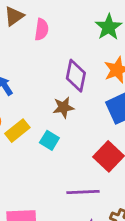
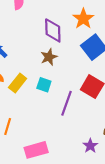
purple line: (83, 192) -> (66, 103), moved, turned -55

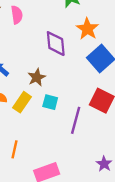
brown star: (49, 57) -> (37, 77), moved

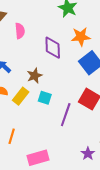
pink semicircle: (17, 15) -> (20, 31), moved
orange star: (87, 29) -> (81, 37), turned 30

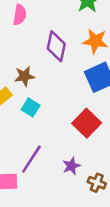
purple line: (66, 115) -> (31, 159), moved
purple star: (88, 154) -> (71, 166), moved

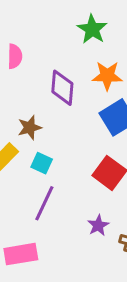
purple line: (31, 159) -> (44, 203), moved

